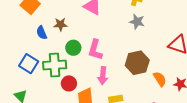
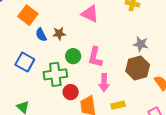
gray star: (137, 22) -> (141, 44), moved
blue semicircle: (42, 33) -> (41, 35), moved
blue square: (29, 64) -> (25, 62), moved

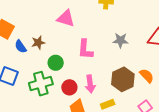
pink L-shape: (95, 57) -> (85, 49), moved
brown hexagon: (138, 68) -> (123, 79), moved
red circle: (71, 92) -> (69, 87), moved

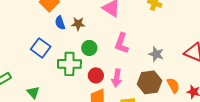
gray star: (121, 40) -> (156, 54), moved

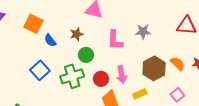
brown star: (78, 24) -> (77, 34), moved
blue square: (41, 48) -> (40, 70), turned 30
gray star: (156, 54) -> (143, 32), moved

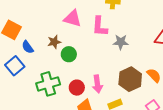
pink L-shape: (115, 40) -> (100, 26), moved
green circle: (86, 55) -> (69, 54), moved
blue square: (40, 70) -> (15, 66), moved

